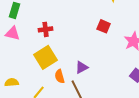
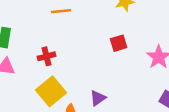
red square: (104, 26) -> (119, 43), turned -32

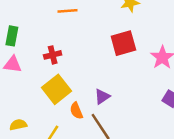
red square: (119, 43) -> (123, 43), size x1.5

